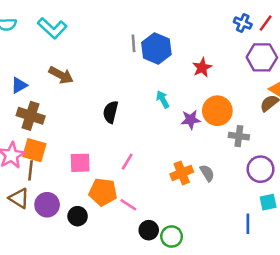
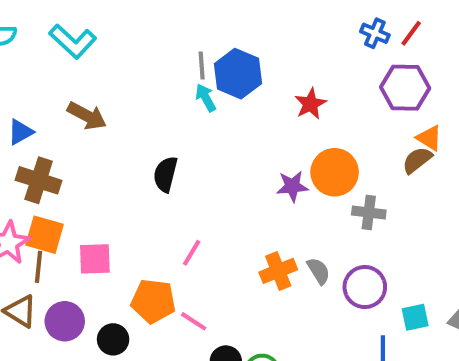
cyan arrow: (163, 99) -> (206, 98), moved
pink square: (80, 163) -> (95, 259), moved
purple circle: (261, 169) -> (365, 287), moved

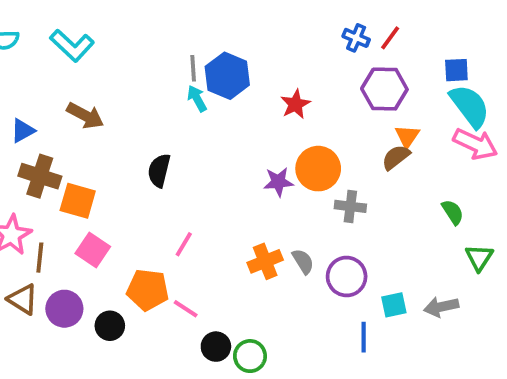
orange triangle: (429, 138) -> (407, 136), turned 32
orange square: (45, 235) -> (78, 201), moved
pink square: (95, 259) -> (93, 250), turned 36

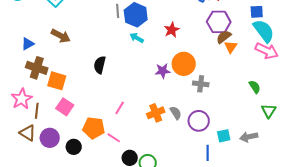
cyan arrow: (197, 98) -> (137, 38), moved, turned -32
brown semicircle: (396, 157) -> (224, 37), moved
pink line: (184, 244) -> (120, 108), moved

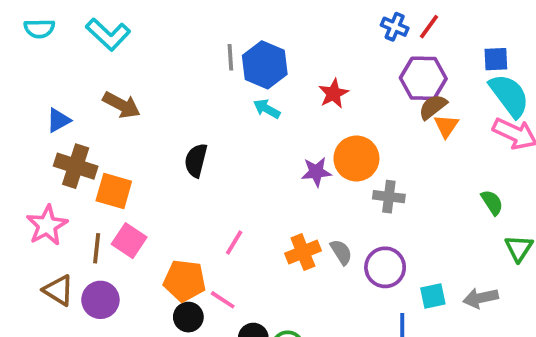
brown line: (37, 111) -> (97, 248), moved
black circle: (74, 147) -> (188, 317), moved

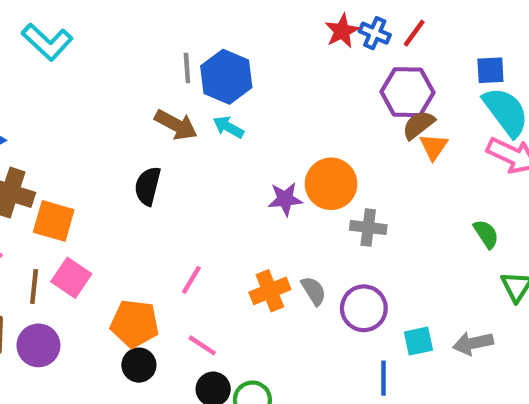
red star: (334, 94) -> (342, 31), moved
brown arrow: (121, 105) -> (176, 125), moved
pink line: (223, 300) -> (202, 345), moved

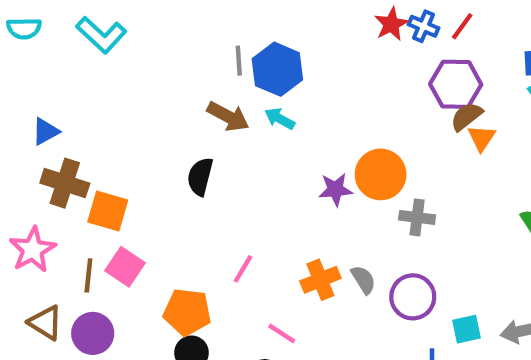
pink line: (202, 345) -> (282, 333), moved

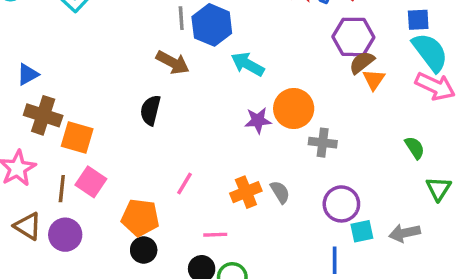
cyan arrow: (280, 119) -> (248, 64), moved, size x1.4
purple circle: (413, 297) -> (341, 204), moved
pink line: (282, 333) -> (215, 235), turned -35

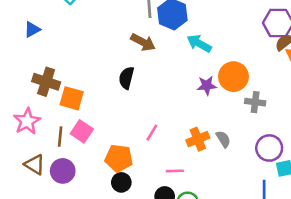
blue triangle: (28, 74) -> (32, 29), moved

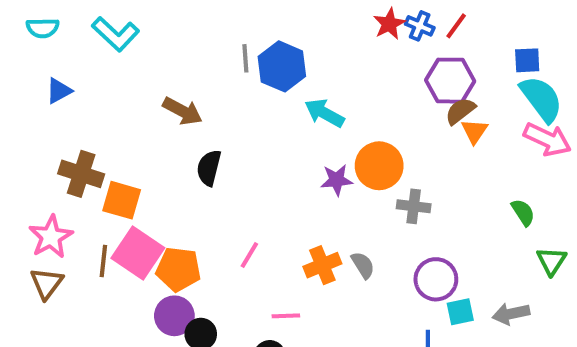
brown arrow: (143, 42) -> (182, 111), moved
pink square: (82, 131) -> (138, 253), size x1.4
orange pentagon: (119, 158) -> (178, 269), moved
brown triangle: (35, 165) -> (47, 283), moved, turned 35
purple circle: (63, 171) -> (174, 316), moved

